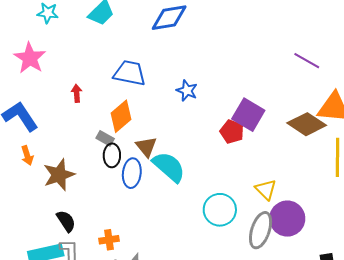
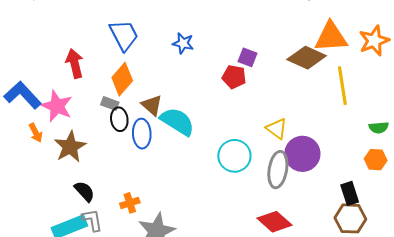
pink star: (30, 58) -> (57, 106), moved
blue trapezoid: (130, 73) -> (124, 35), turned 60
red arrow: (77, 93) -> (75, 64), size x1.6
purple square: (248, 115) -> (248, 57), size x0.6

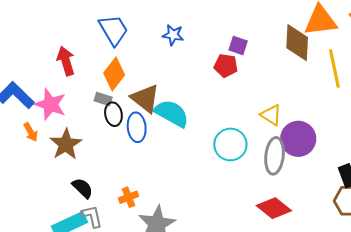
brown diamond: (307, 58) -> (297, 43), turned 72
brown triangle: (152, 105) -> (145, 98), size x1.4

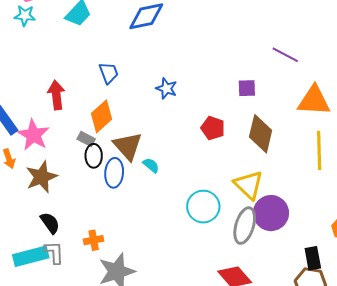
blue trapezoid: (113, 30) -> (109, 73), size x0.7
brown diamond: (297, 43) -> (261, 134), moved
purple square: (238, 45) -> (247, 88), moved, turned -30
cyan semicircle: (172, 113) -> (151, 165), size x0.5
yellow triangle: (271, 115) -> (249, 185), size x1.4

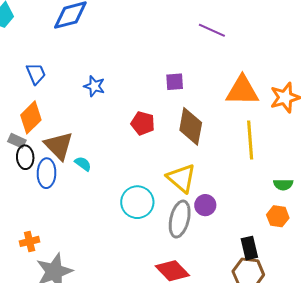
purple line: (285, 55) -> (212, 30), moved
purple circle: (271, 213) -> (205, 205), size x0.6

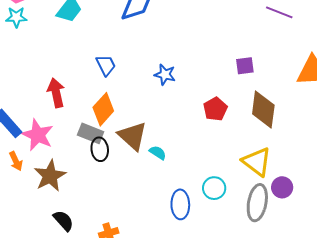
red pentagon: (143, 123) -> (215, 109), turned 30
gray rectangle: (17, 141) -> (91, 133), size x1.4
blue ellipse: (47, 173) -> (180, 204), moved
cyan circle: (137, 202) -> (214, 188), size x0.7

